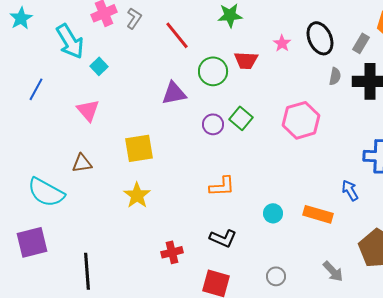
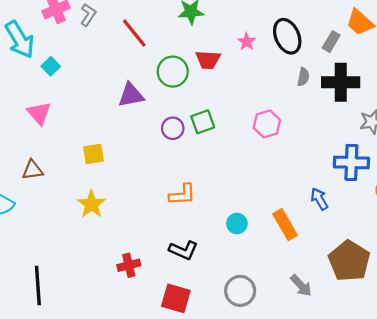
green square: (241, 118) -> (203, 122), turned 30
pink hexagon: (301, 120) -> (267, 124), size x0.7
yellow square: (139, 148) -> (94, 154), size x0.7
orange rectangle: (318, 214) -> (285, 225), turned 44
gray circle: (276, 276) -> (240, 291), size x1.5

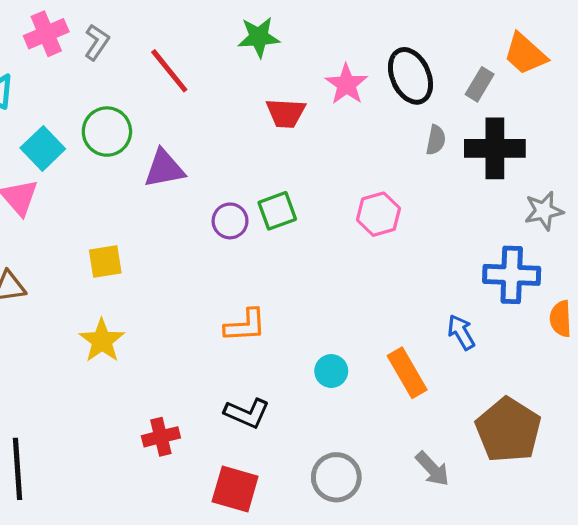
pink star: (247, 42) -> (346, 84), size x1.4
cyan square: (51, 66) -> (43, 148), moved, size x1.4
green circle: (173, 72) -> (107, 132), moved

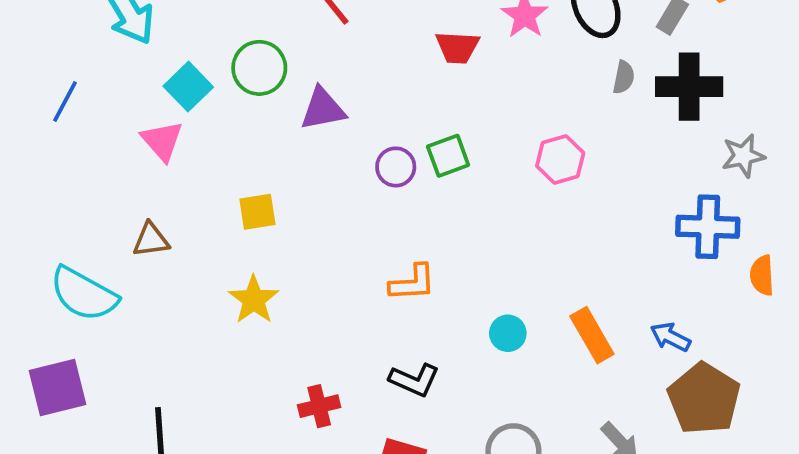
blue arrow: (461, 332) -> (670, 337), moved, turned -33

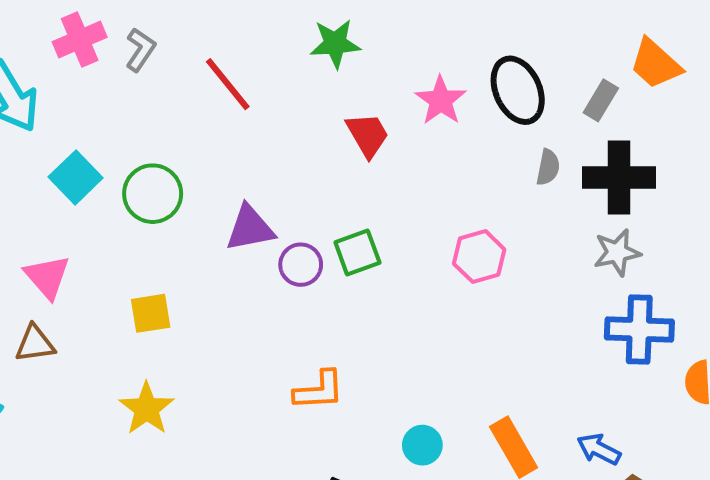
red trapezoid: (457, 47) -> (368, 135), turned -123
green circle: (259, 68) -> (153, 194), moved
purple triangle: (323, 109) -> (250, 228), moved
pink triangle: (162, 141) -> (47, 277), moved
gray star: (743, 156) -> (617, 252), moved

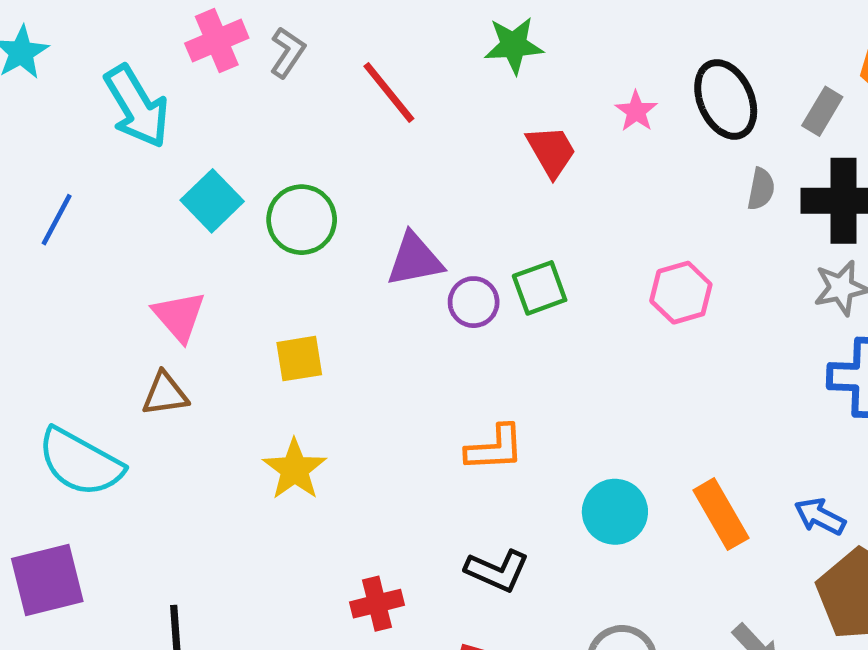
pink star: (441, 100) -> (636, 111), size x0.7
cyan circle: (422, 445) -> (615, 512), size x1.4

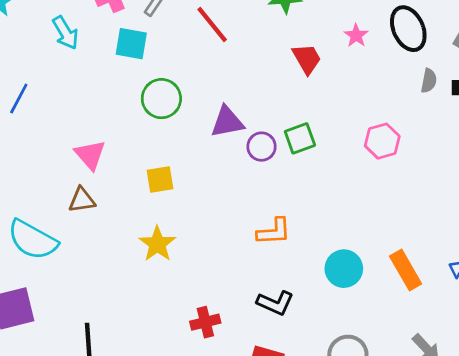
cyan arrow: (137, 107) -> (65, 33), size x0.7
cyan square: (212, 201) -> (131, 44), moved, turned -36

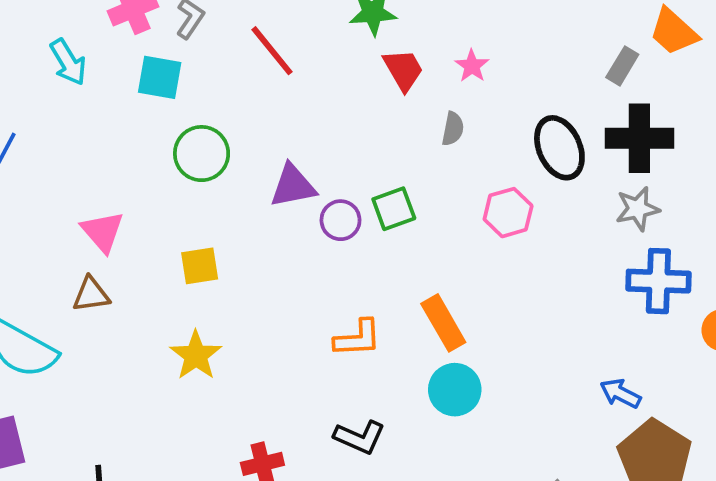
black ellipse: (408, 29) -> (559, 148), moved
red trapezoid: (307, 59) -> (403, 70), moved
gray semicircle: (429, 81) -> (453, 129), moved
orange rectangle: (406, 270) -> (443, 323), moved

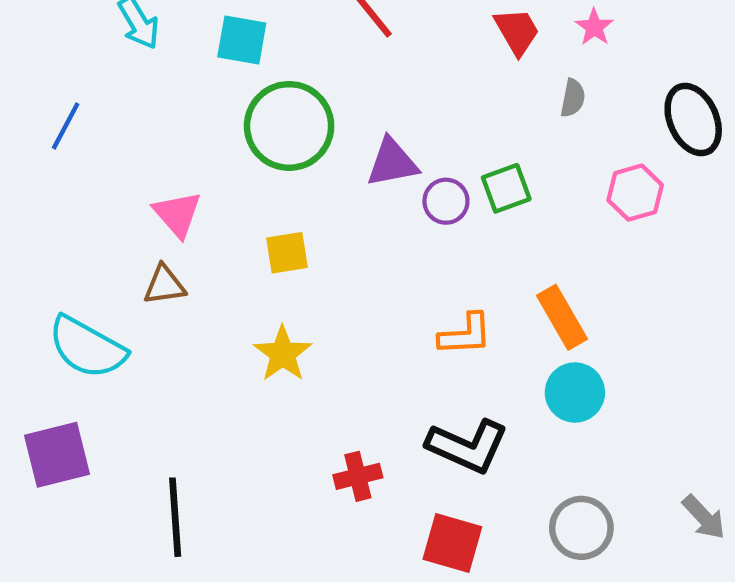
green circle: (202, 154) -> (289, 126), size x1.4
black L-shape: (360, 437) -> (467, 446), size x1.4

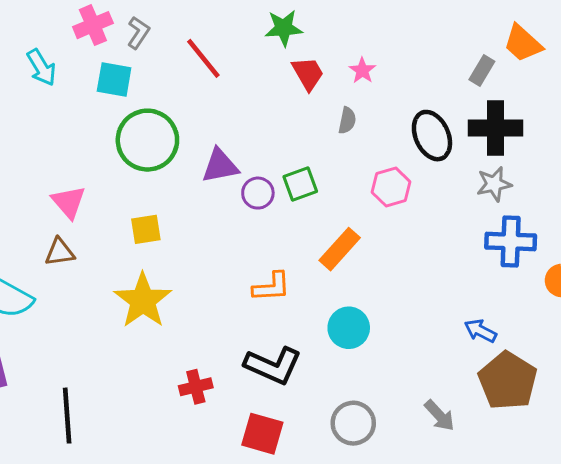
orange rectangle: (562, 317) -> (340, 249), moved, turned 72
yellow star: (283, 354) -> (143, 301), size x1.4

